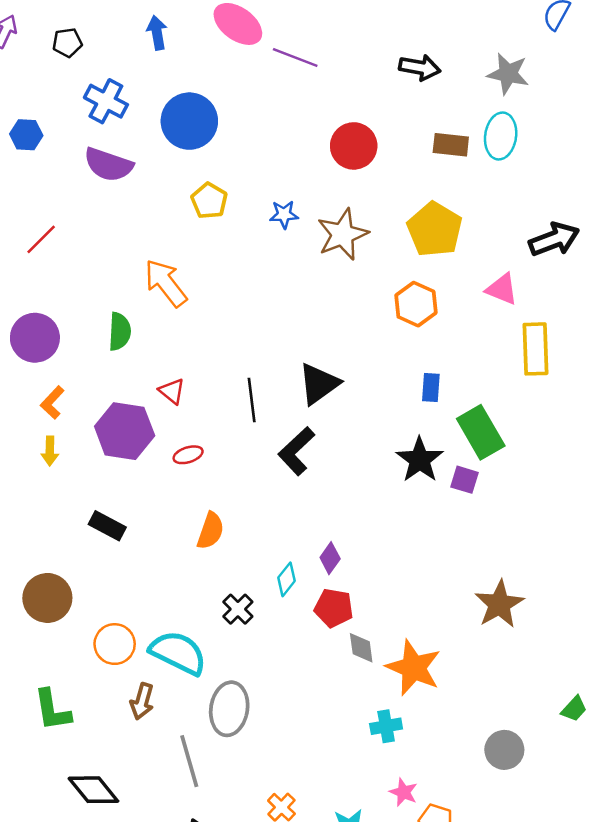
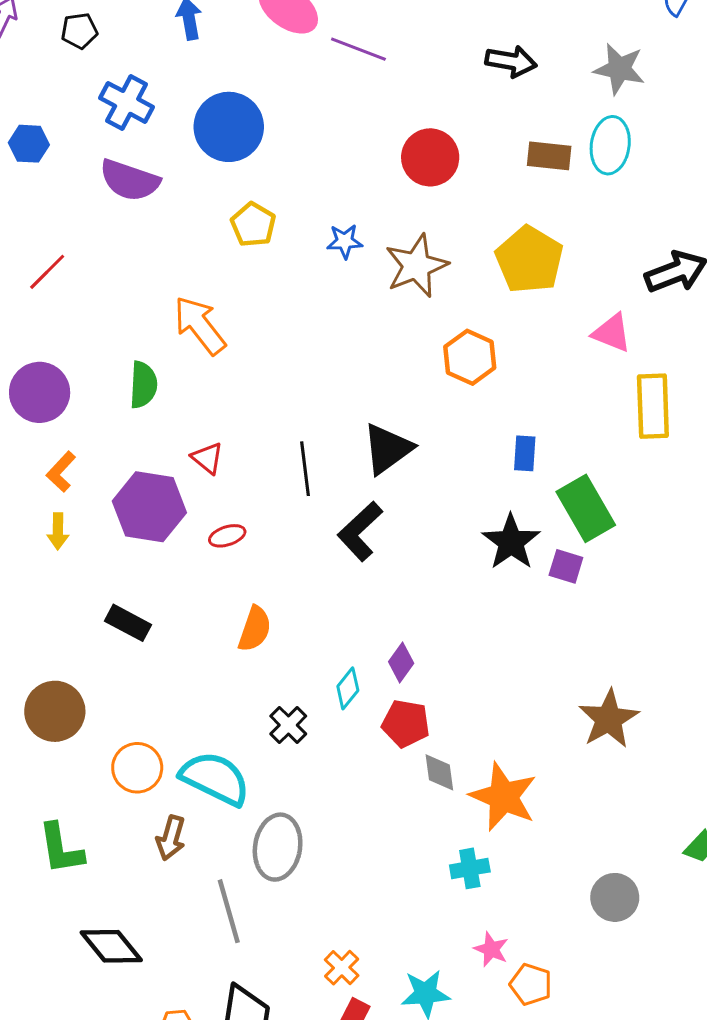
orange hexagon: (416, 304) -> (470, 357), moved

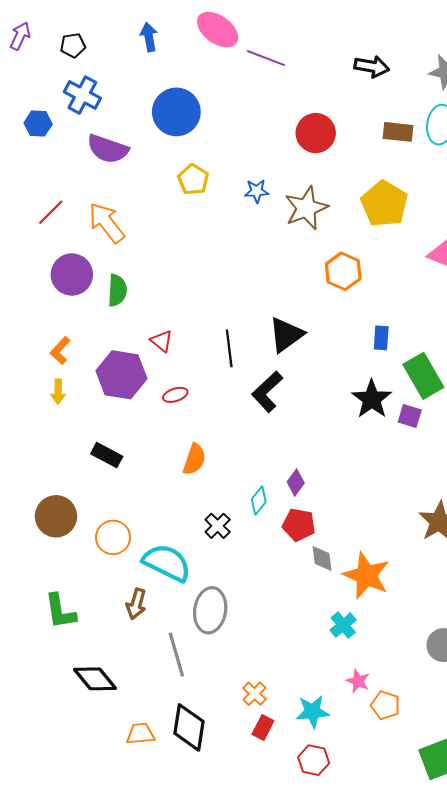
blue cross: (127, 102) -> (82, 95), moved
orange arrow: (200, 325) -> (107, 223), moved
purple circle: (40, 392) -> (72, 275), moved
orange circle: (137, 768) -> (113, 537), moved
cyan cross: (470, 868) -> (343, 625), turned -30

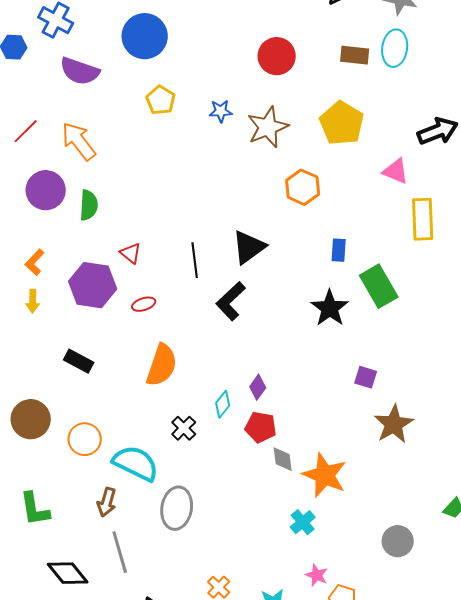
purple square: (410, 416) -> (366, 377), moved
orange semicircle: (194, 459) -> (162, 365), size x1.4
gray line: (176, 655) -> (120, 552), moved

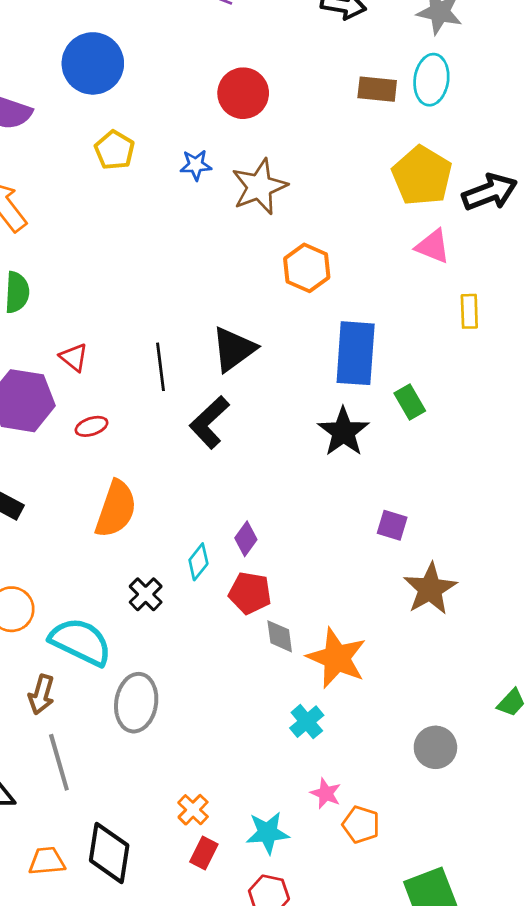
red circle: (277, 56) -> (243, 93), moved
yellow pentagon: (342, 123) -> (422, 176), moved
yellow rectangle: (423, 219) -> (469, 311), size x0.6
blue rectangle: (339, 250) -> (356, 353), size x2.0
green rectangle: (379, 286) -> (410, 402), size x0.6

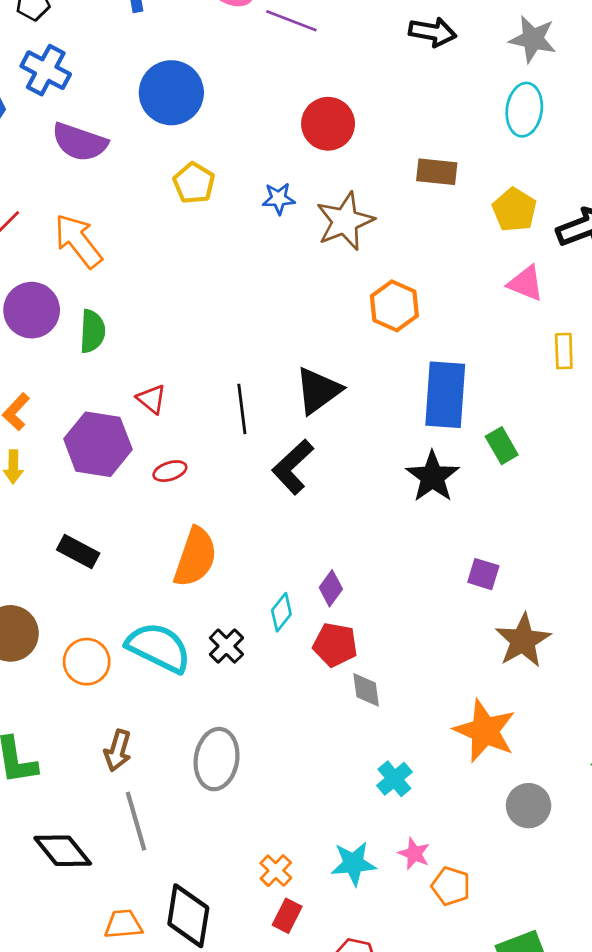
brown rectangle: (377, 89) -> (437, 172), moved
yellow pentagon: (422, 176) -> (514, 210), size x0.7
cyan semicircle: (81, 642) -> (159, 648), moved
orange star: (337, 658) -> (485, 731), moved
cyan star: (268, 833) -> (353, 863), moved

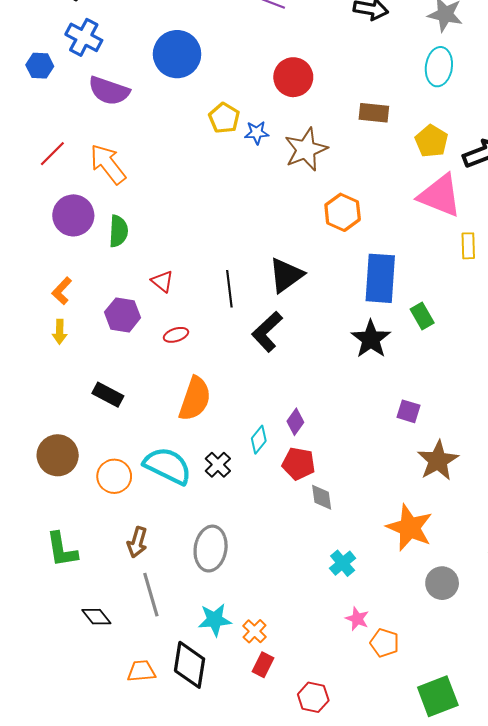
yellow pentagon: (194, 183) -> (224, 118), moved
pink triangle: (526, 283) -> (440, 196), size x1.6
purple hexagon: (98, 444) -> (123, 315), size x0.7
black diamond: (63, 851) -> (96, 617), size x0.7
cyan star: (353, 863) -> (215, 620), moved

